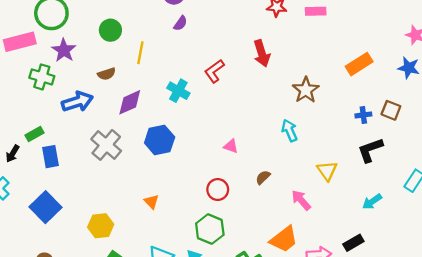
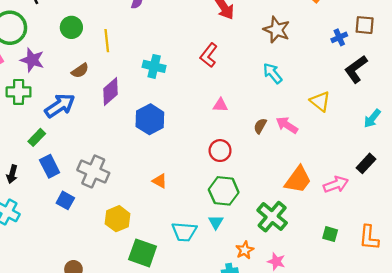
red L-shape: (214, 71) -> (209, 55), moved
green rectangle: (35, 134) -> (37, 137), moved
gray cross: (106, 145) -> (93, 171), moved
pink arrow: (301, 200) -> (287, 125), moved
blue square: (46, 207) -> (65, 200), moved, size x0.6

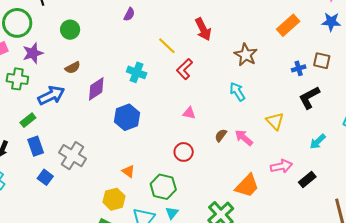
yellow line: (107, 41) -> (167, 46), moved, turned -48
purple star: (32, 60) -> (33, 53), turned 30
pink arrow: (336, 184) -> (281, 166), moved
green hexagon: (224, 191) -> (163, 187), moved
yellow hexagon: (118, 219) -> (114, 199), moved

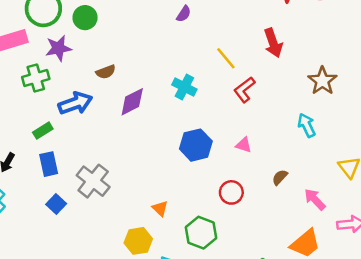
green circle: (70, 30) -> (85, 18), moved
green cross: (17, 79) -> (36, 78), turned -30
blue hexagon: (127, 117) -> (196, 145), moved
pink arrow: (244, 138) -> (315, 199), moved

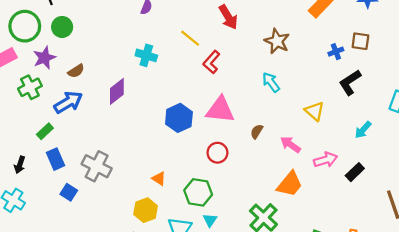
brown semicircle: (106, 72) -> (76, 71), moved
cyan cross: (184, 87) -> (146, 55), moved
pink triangle: (244, 145) -> (220, 110), size x2.0

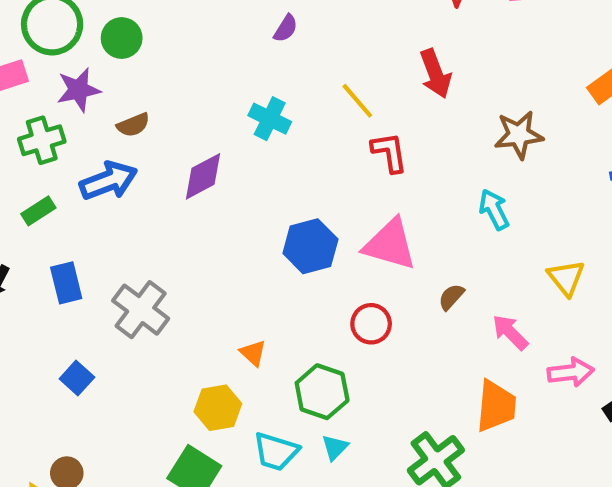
brown star: (277, 41) -> (519, 135), turned 30
red L-shape: (211, 62) -> (389, 152), turned 120
green rectangle: (45, 131) -> (38, 211), moved
orange trapezoid: (290, 184) -> (496, 406), turned -44
blue square: (69, 192) -> (77, 378), moved

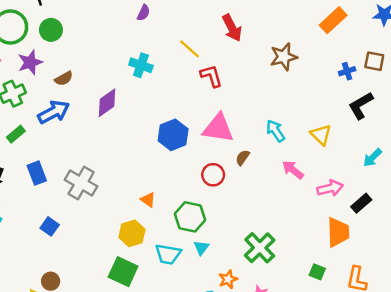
cyan arrow: (494, 209) -> (275, 131), moved
brown semicircle: (451, 297) -> (243, 158), moved
orange trapezoid: (496, 406) -> (338, 232), moved

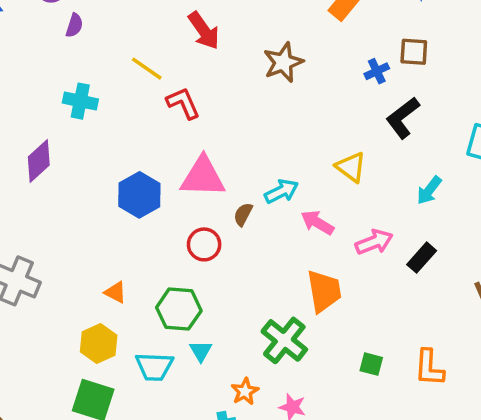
cyan arrow: (275, 131) -> (281, 191), moved, turned 105
orange trapezoid: (338, 232) -> (324, 291), moved

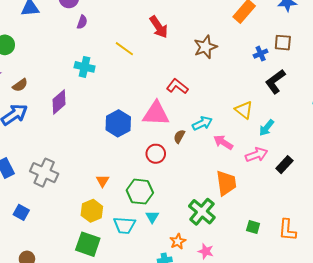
red L-shape: (183, 103) -> (177, 86), moved, turned -30
cyan arrow: (429, 190) -> (267, 128), moved
orange triangle: (115, 292) -> (103, 181), turned 32

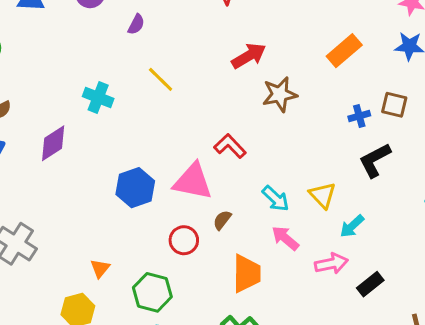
purple semicircle: (82, 22) -> (136, 24), moved
red arrow: (159, 27) -> (249, 56), moved, turned -95
cyan arrow: (202, 123) -> (276, 199), moved, turned 60
orange trapezoid: (226, 183) -> (247, 273), moved

